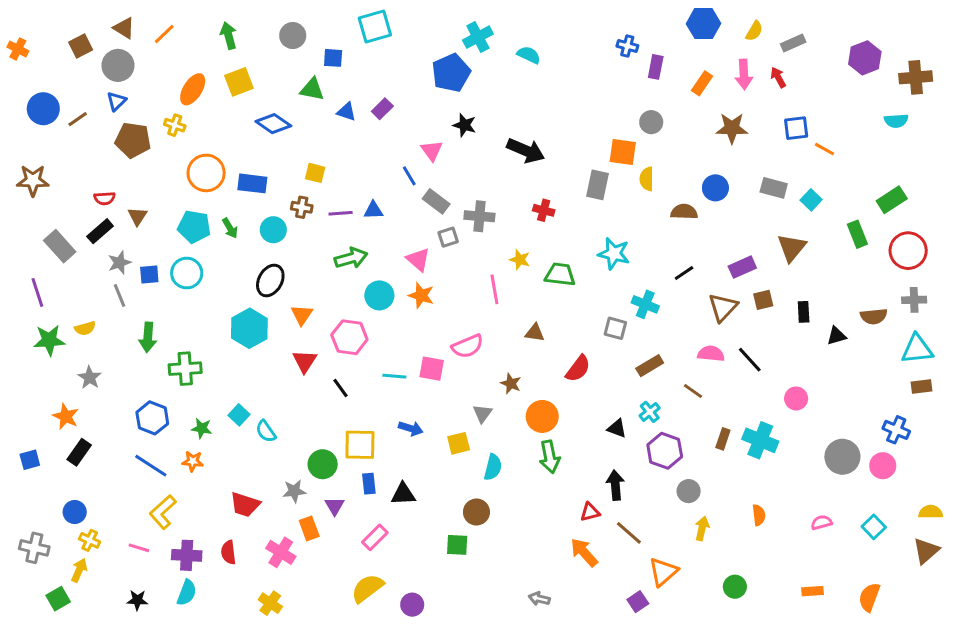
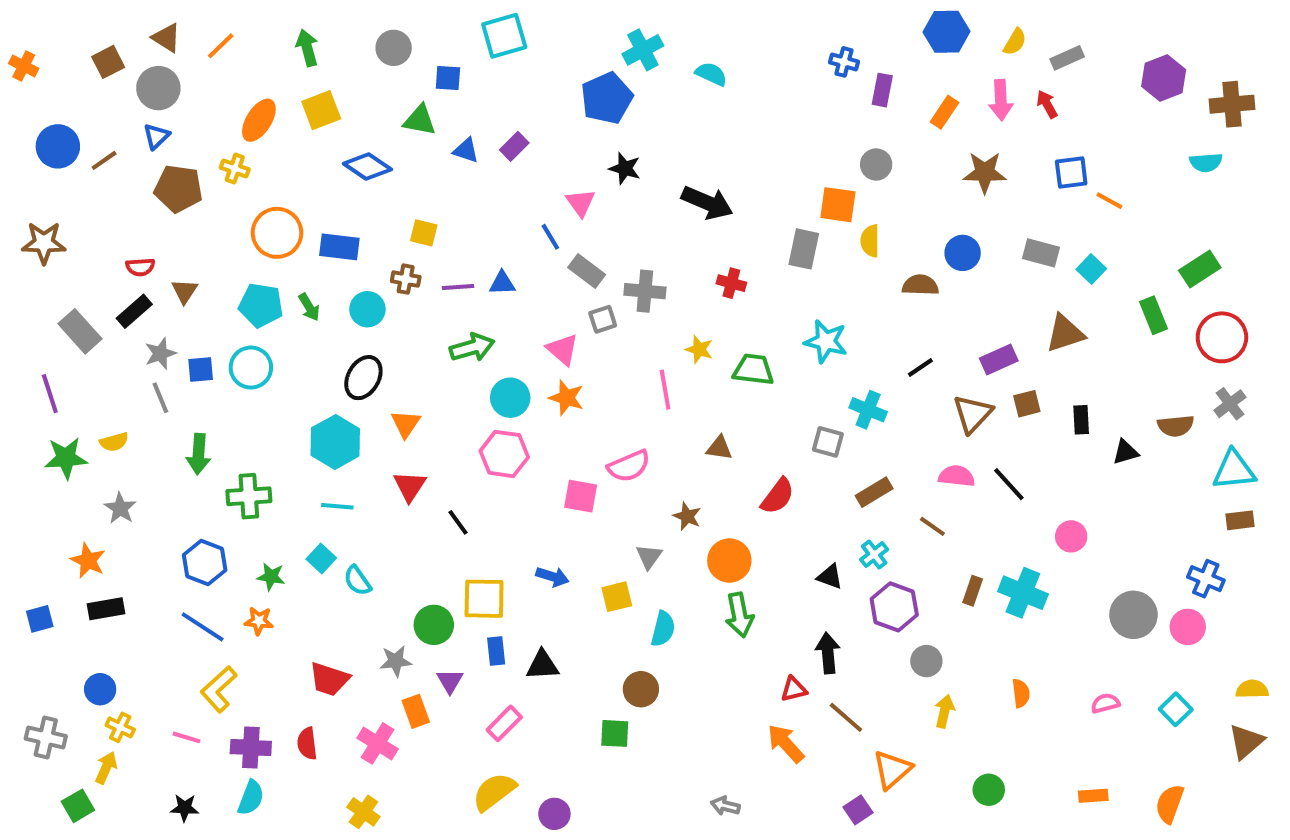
brown triangle: (792, 248) -> (1065, 333), turned 32
gray cross: (914, 300) -> (1230, 404), turned -35
pink hexagon: (349, 337) -> (504, 454), moved
cyan line: (394, 376) -> (337, 506), moved
black rectangle: (79, 452) -> (106, 609), turned 45

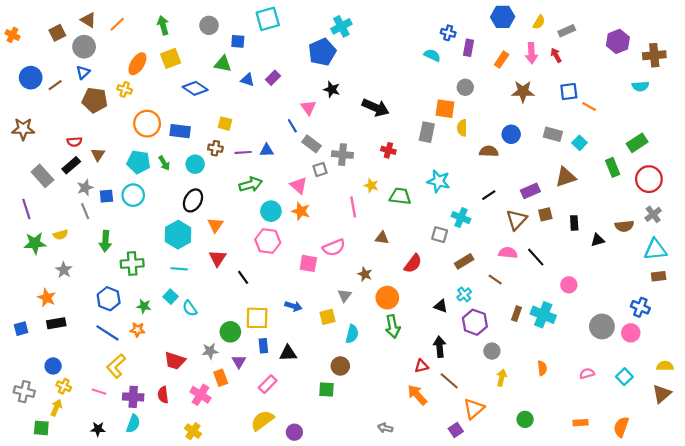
cyan semicircle: (711, 74) -> (432, 55), moved
green square: (78, 806) -> (41, 428), turned 35

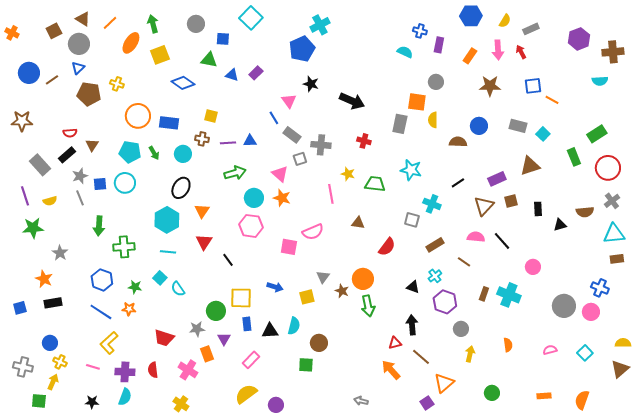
cyan square: (268, 19) -> (251, 18), turned -30
orange ellipse: (137, 64) -> (131, 43), moved
yellow semicircle: (61, 235) -> (50, 201), moved
brown star: (365, 274) -> (342, 291), moved
cyan semicircle: (352, 334) -> (294, 326), moved

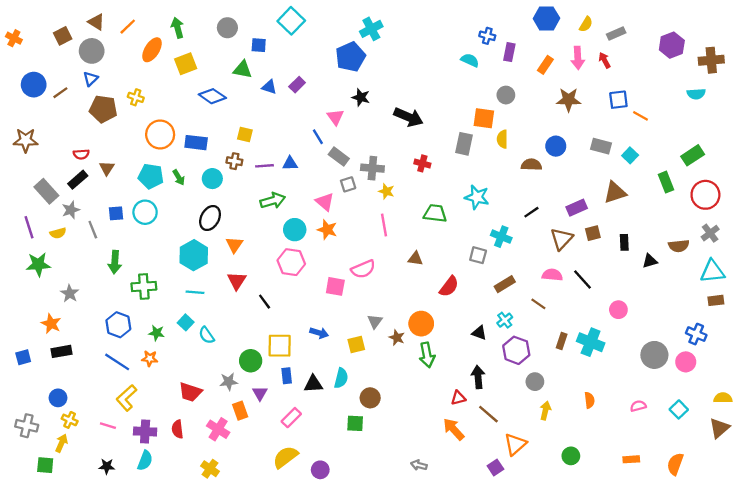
yellow star: (348, 174) -> (386, 191), moved
gray star: (80, 176) -> (71, 210), moved

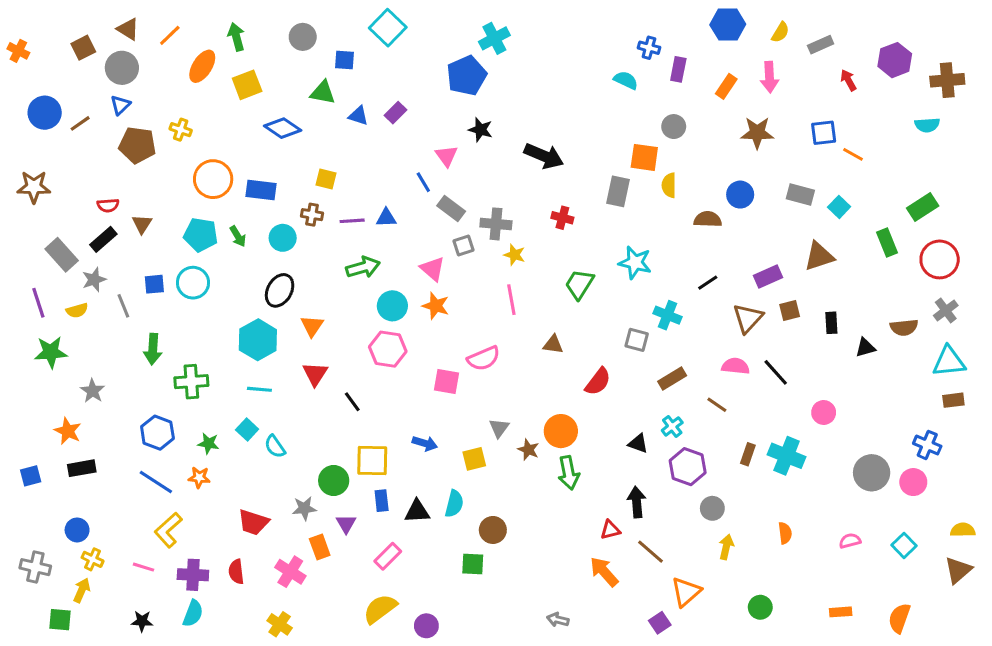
red arrow: (605, 60) -> (848, 80), moved
green trapezoid: (435, 213) -> (579, 284), turned -65

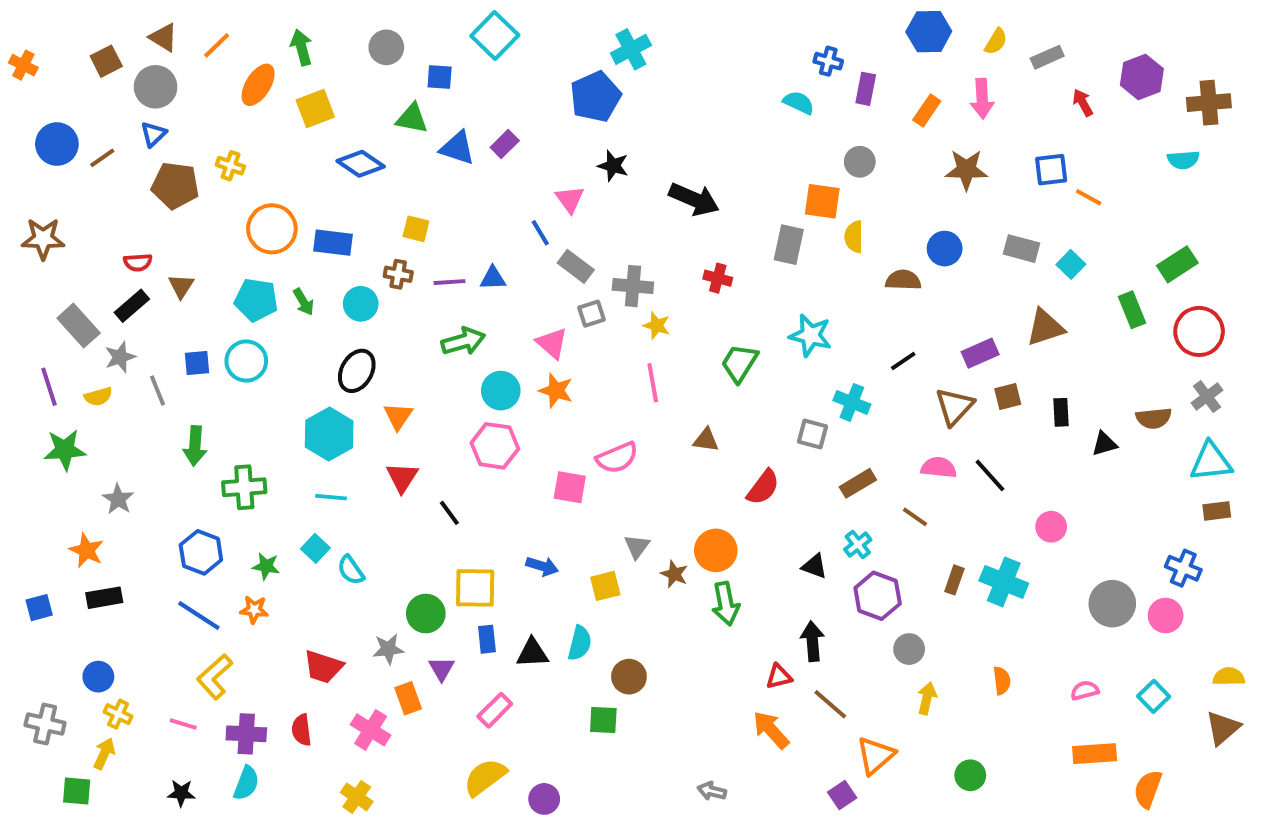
blue triangle: (358, 116) -> (457, 148), size x1.4
orange rectangle: (841, 612) -> (1095, 754), moved, size x1.5

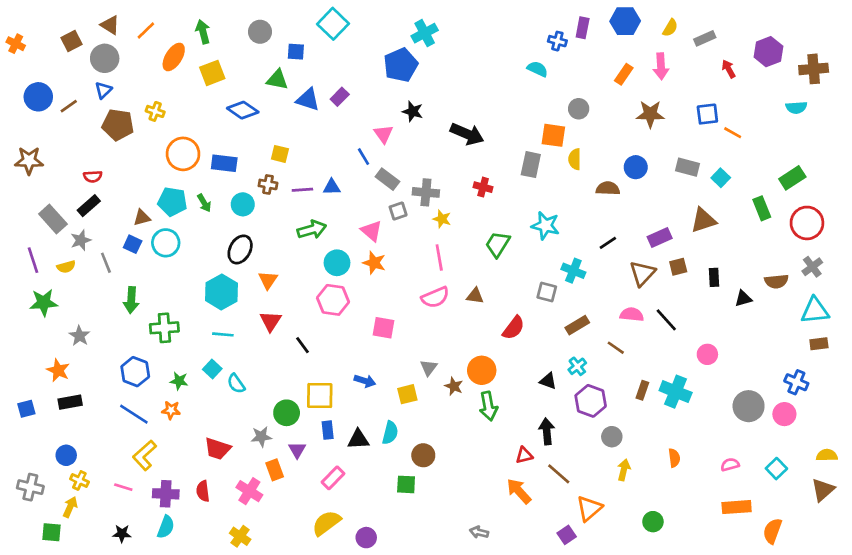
purple rectangle: (866, 89) -> (583, 28), moved
brown triangle: (181, 286) -> (142, 218), moved, turned 42
blue square: (197, 363) -> (133, 244), turned 30
pink semicircle: (617, 458) -> (435, 297), moved

